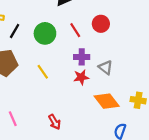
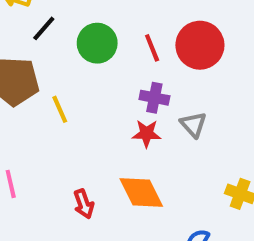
red circle: (101, 24) -> (200, 45), size x1.5
yellow line: (43, 72) -> (60, 109), moved
orange diamond: (107, 101) -> (141, 192), moved

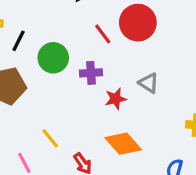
green circle: (97, 43) -> (53, 58), moved
purple cross: (154, 98) -> (91, 73), moved
yellow line: (60, 109) -> (50, 138), moved

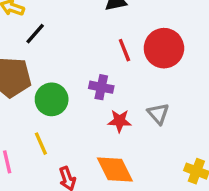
green circle: (53, 58) -> (52, 99), moved

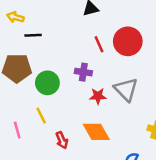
black line: (35, 34) -> (33, 35), turned 49
gray triangle: (158, 114) -> (126, 89), size x1.5

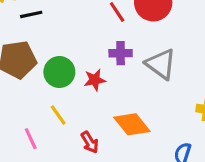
purple cross: (83, 72) -> (121, 53), moved
red star: (98, 96) -> (95, 80), moved

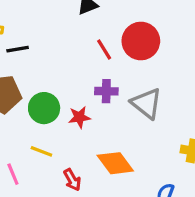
yellow line: (58, 115) -> (41, 151), turned -35

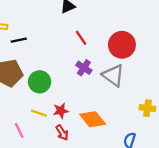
red circle: (141, 41) -> (122, 45), moved
purple cross: (106, 91) -> (84, 68), turned 35
red star: (79, 117) -> (61, 111), moved

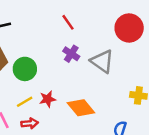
red circle: (122, 45) -> (129, 28), moved
yellow line: (39, 113) -> (25, 102), turned -49
red arrow: (62, 133) -> (30, 123), moved, turned -63

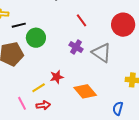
red line: (68, 22) -> (82, 20), moved
green circle: (25, 69) -> (36, 38), moved
red star: (48, 99) -> (57, 77), moved

